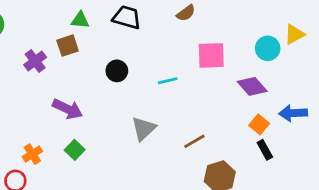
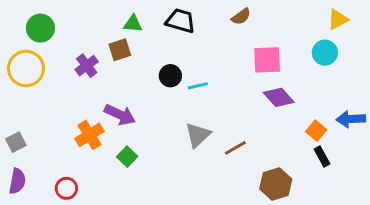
yellow triangle: (294, 34) -> (338, 19), moved
cyan line: (168, 81) -> (198, 86), moved
purple diamond: (252, 86) -> (279, 97), moved
brown line: (194, 141) -> (235, 148), moved
orange cross: (32, 154) -> (90, 135), moved, size x1.4

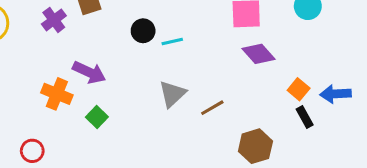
blue arrow: (351, 119) -> (335, 94), moved
orange cross: (90, 135) -> (57, 94), turned -36

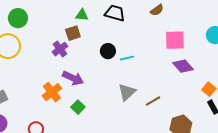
purple cross: (54, 20) -> (60, 49), moved
orange cross: (57, 94) -> (52, 92), turned 30

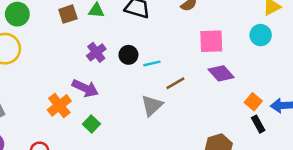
brown square: (73, 33) -> (68, 14), moved
purple cross: (60, 49) -> (96, 52), moved
brown line: (153, 101) -> (175, 83), moved

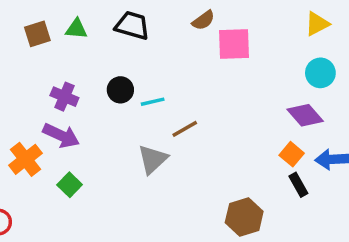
cyan circle: (261, 35) -> (320, 73), moved
pink square: (211, 41) -> (234, 44), moved
purple cross: (96, 52) -> (64, 97), moved, turned -30
purple diamond: (221, 73) -> (305, 115), moved

